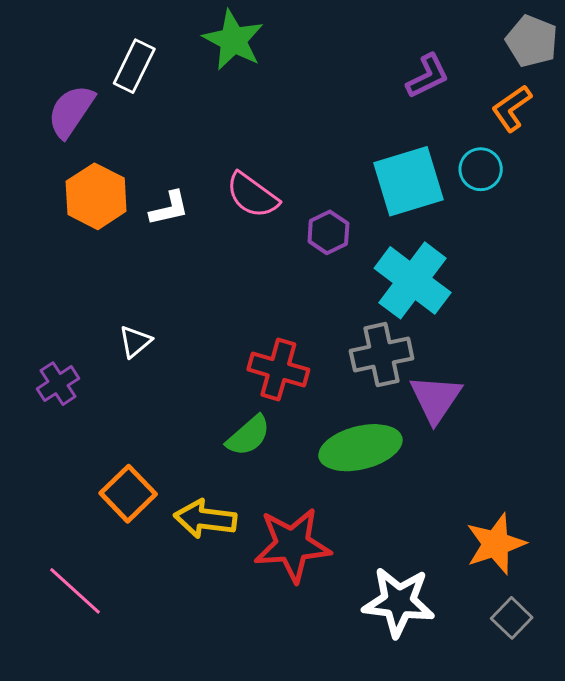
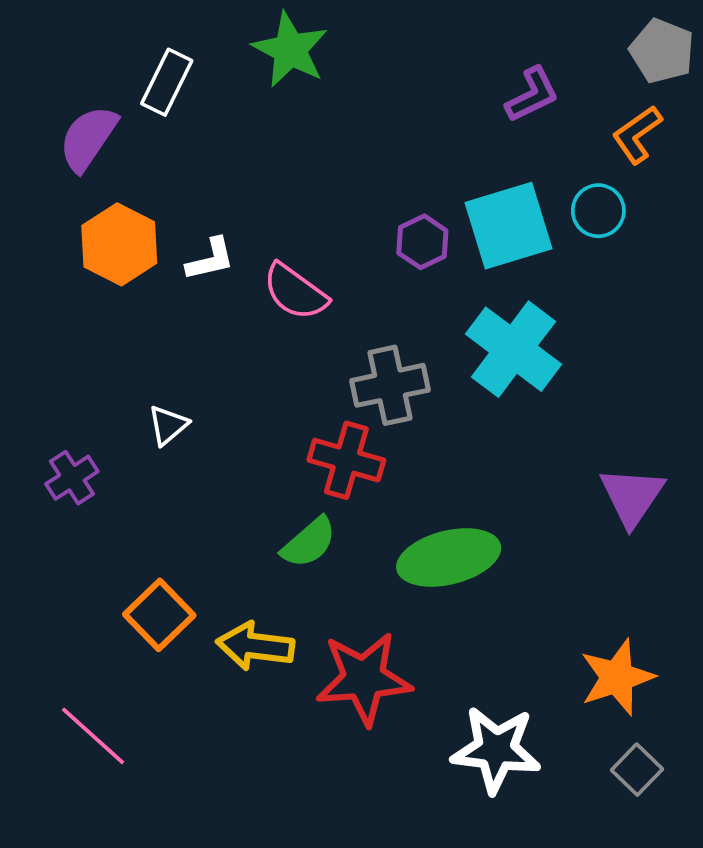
pink semicircle: (252, 195) -> (295, 292), moved
purple hexagon: (328, 232) -> (422, 242), moved
gray cross: (382, 355) -> (390, 385), moved
purple triangle: (436, 399) -> (632, 496), moved

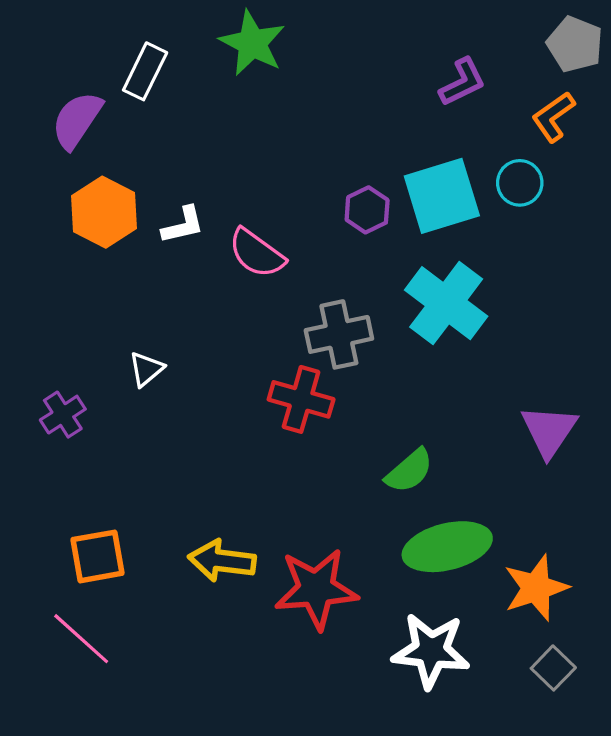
green semicircle: (309, 543) -> (409, 471), moved
green ellipse: (449, 557) -> (447, 547), moved
orange square: (159, 615) -> (97, 556), moved, turned 34

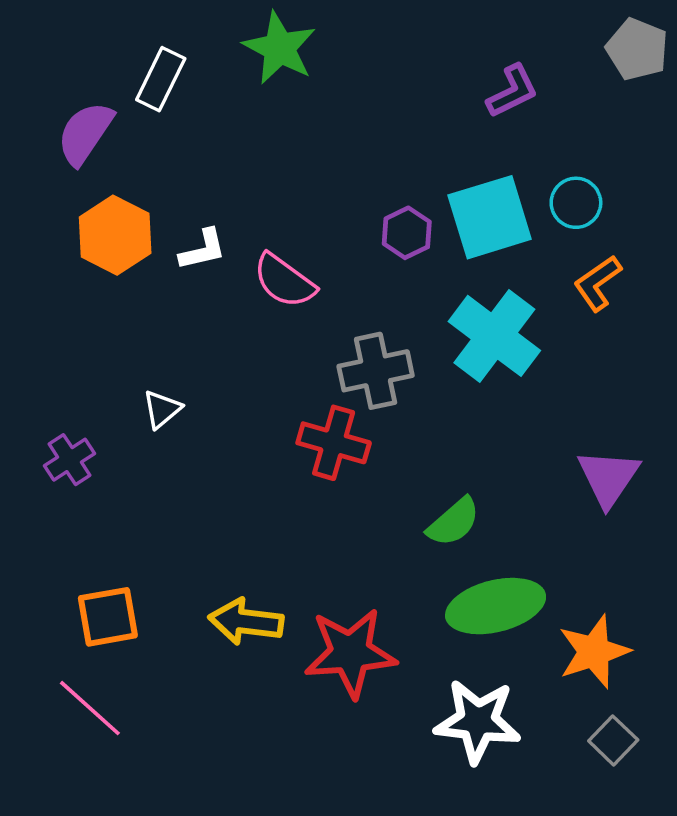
orange L-shape: (553, 117) -> (598, 283), moved

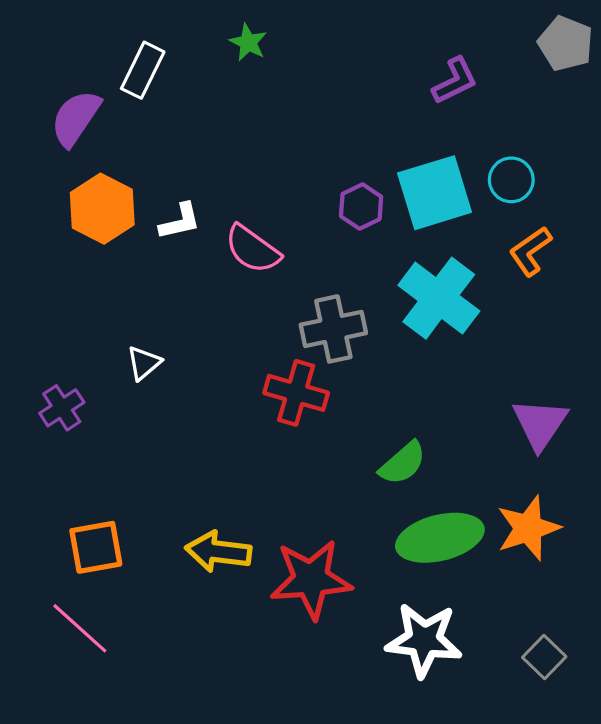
green star: (280, 48) -> (248, 42), size x0.6
orange star: (594, 652) -> (528, 528), moved

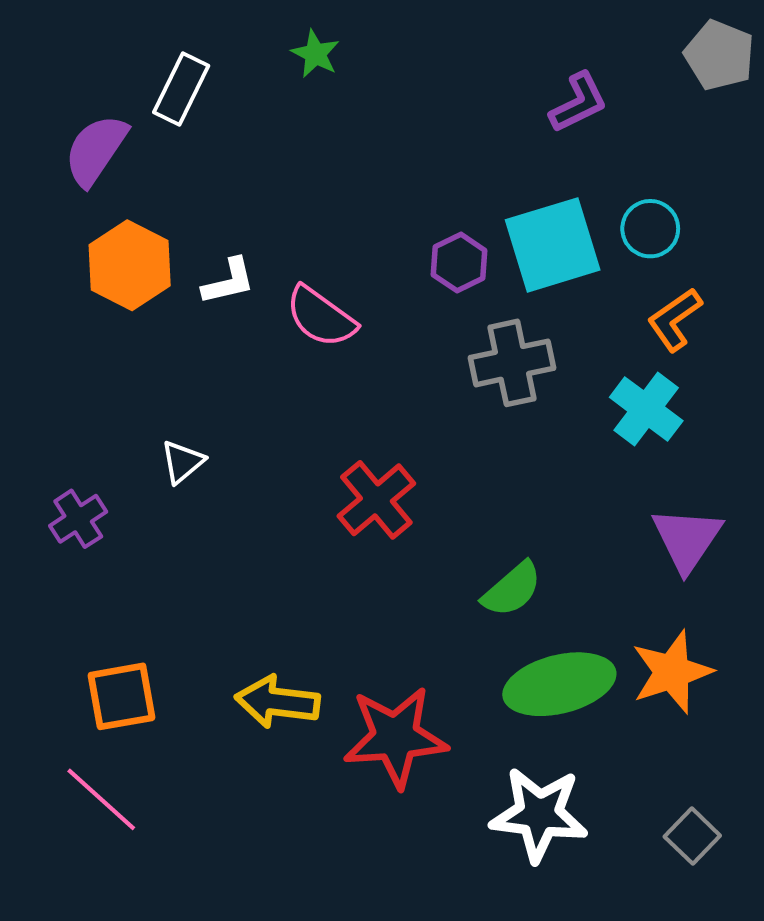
cyan cross: (439, 298) -> (646, 409), moved, size x0.7
gray cross: (333, 329) -> (512, 363), moved
red cross: (296, 393) -> (376, 500), turned 34

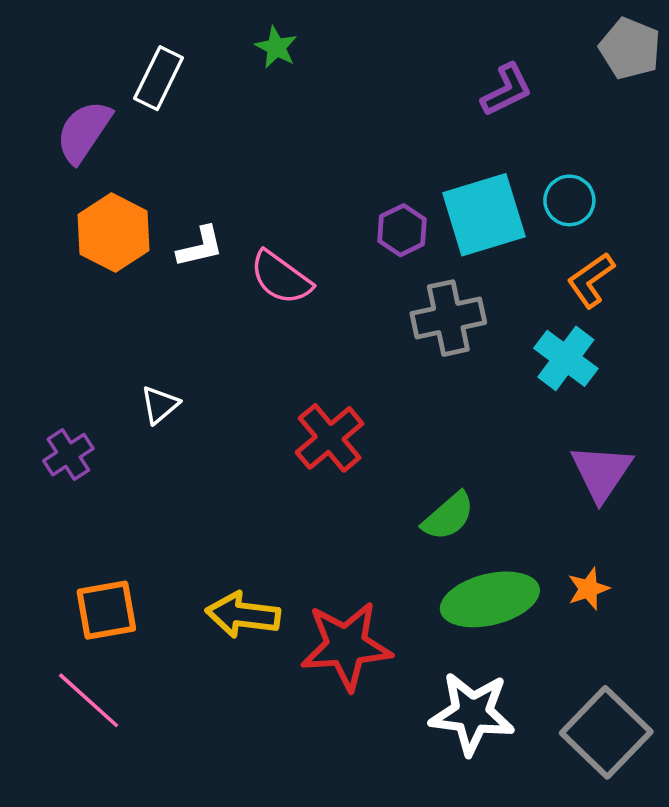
orange star: (672, 672) -> (588, 589), size x0.6
gray square: (692, 836) -> (606, 732), size x1.8

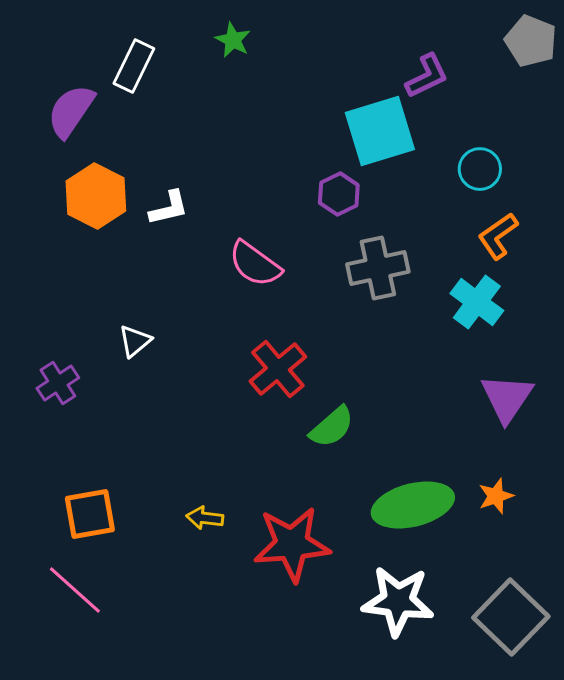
cyan square: (484, 215) -> (380, 131), moved
pink semicircle: (281, 278) -> (255, 264), moved
green semicircle: (448, 516) -> (332, 427), moved
yellow arrow: (243, 615) -> (205, 518), size x0.6

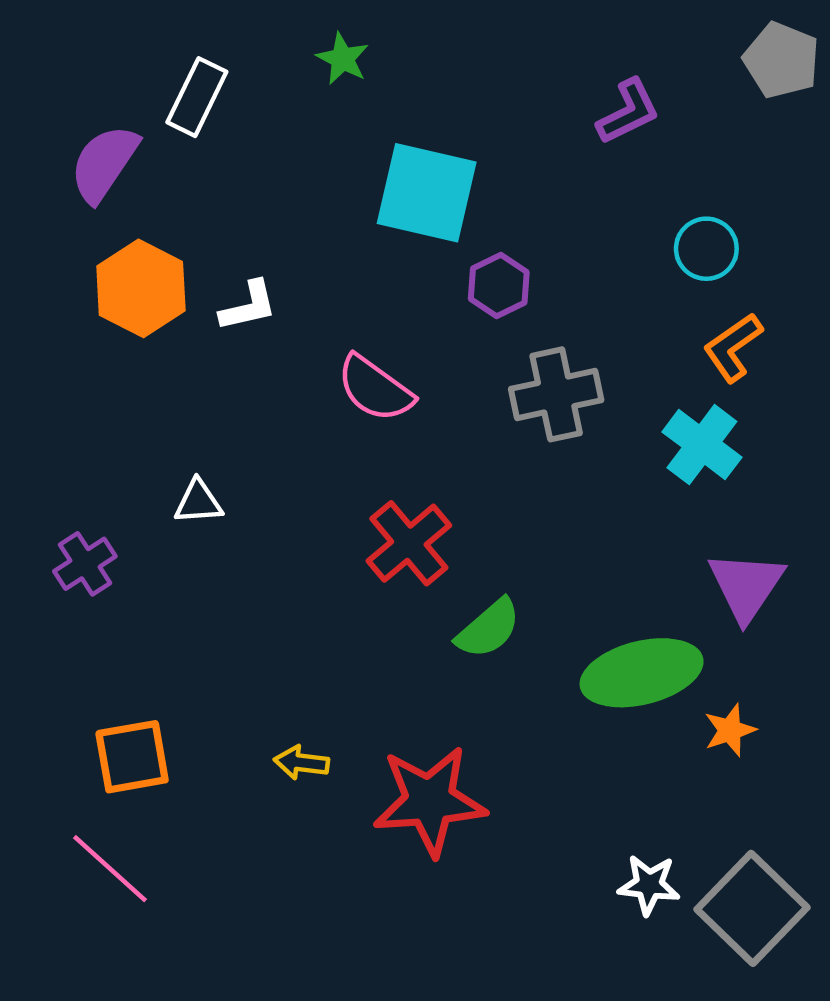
cyan square: (380, 131) -> (427, 193), moved, turned 30
white triangle: (135, 341) -> (198, 502), turned 36
green ellipse: (413, 505) -> (642, 673), moved
white star: (398, 601) -> (649, 885), moved, size x0.6

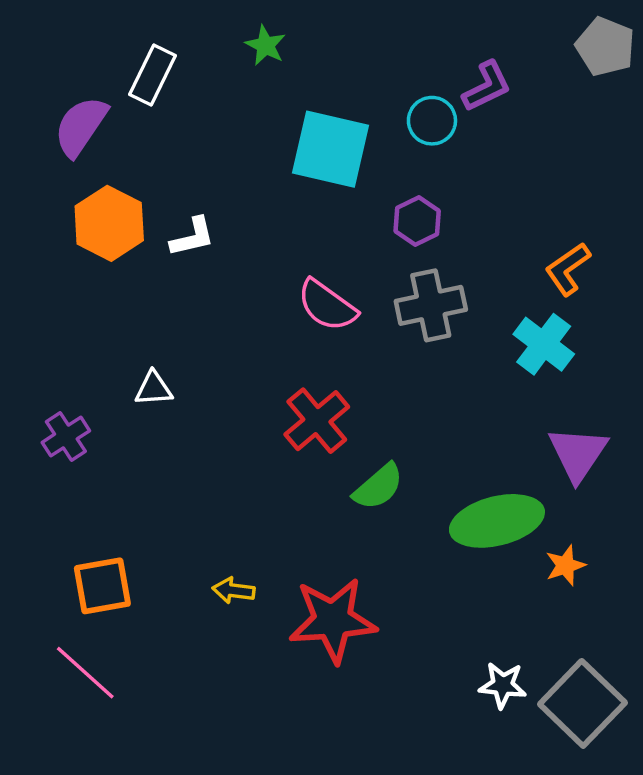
cyan circle: (706, 249) -> (432, 121), moved
purple hexagon: (499, 286) -> (417, 221), moved
pink semicircle: (375, 389) -> (327, 305), moved

